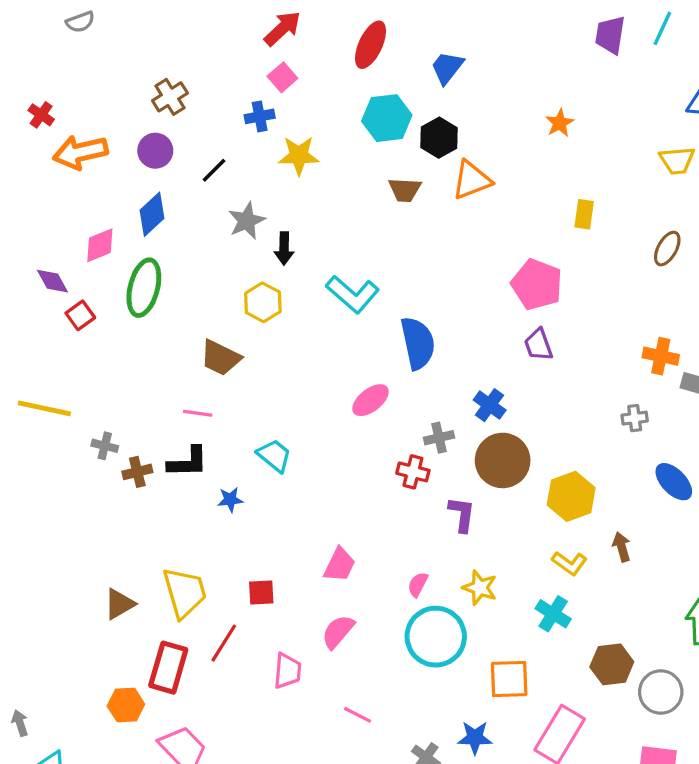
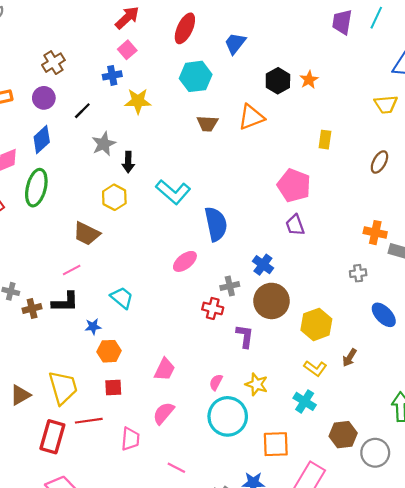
black hexagon: (439, 138) -> (278, 81), moved
pink line: (198, 413) -> (72, 270), turned -36
brown arrow: (622, 547) -> (350, 358), turned -132
red line: (224, 643) -> (89, 421), turned 50
orange hexagon: (126, 705) -> (109, 351), moved

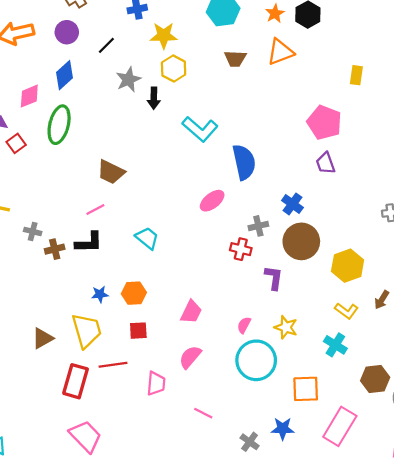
orange star: (309, 80) -> (275, 13), moved
yellow hexagon: (114, 197) -> (174, 69), moved
blue star: (93, 327) -> (100, 294), moved

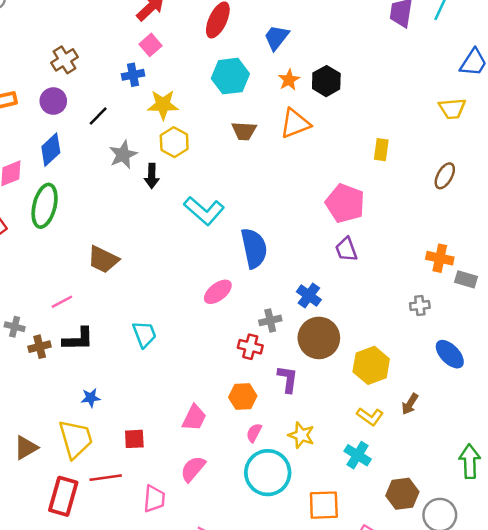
pink line: (95, 209) -> (62, 302), moved
cyan trapezoid: (147, 238) -> (144, 334), turned 30
orange hexagon: (134, 293) -> (243, 397), moved

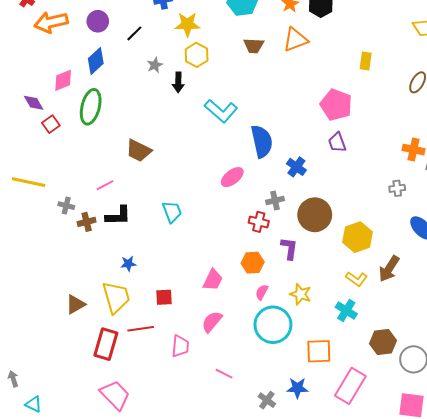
gray star: (123, 155) -> (155, 65), size x0.7
blue cross: (309, 296) -> (296, 167), moved
brown arrow: (410, 404) -> (389, 269), size x1.5

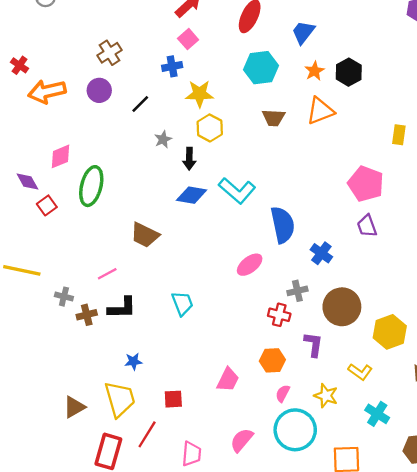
blue diamond: (96, 61) -> (192, 195), moved, turned 52
yellow L-shape: (356, 279) -> (360, 372), moved
pink semicircle: (212, 322) -> (242, 440), moved
red line: (141, 329) -> (147, 434), turned -50

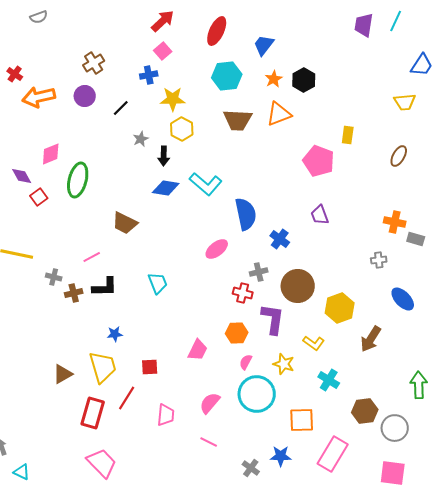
brown trapezoid: (274, 118) -> (238, 120), size x1.4
pink pentagon: (366, 184) -> (319, 161), moved
purple L-shape: (313, 344) -> (273, 319), size x1.4

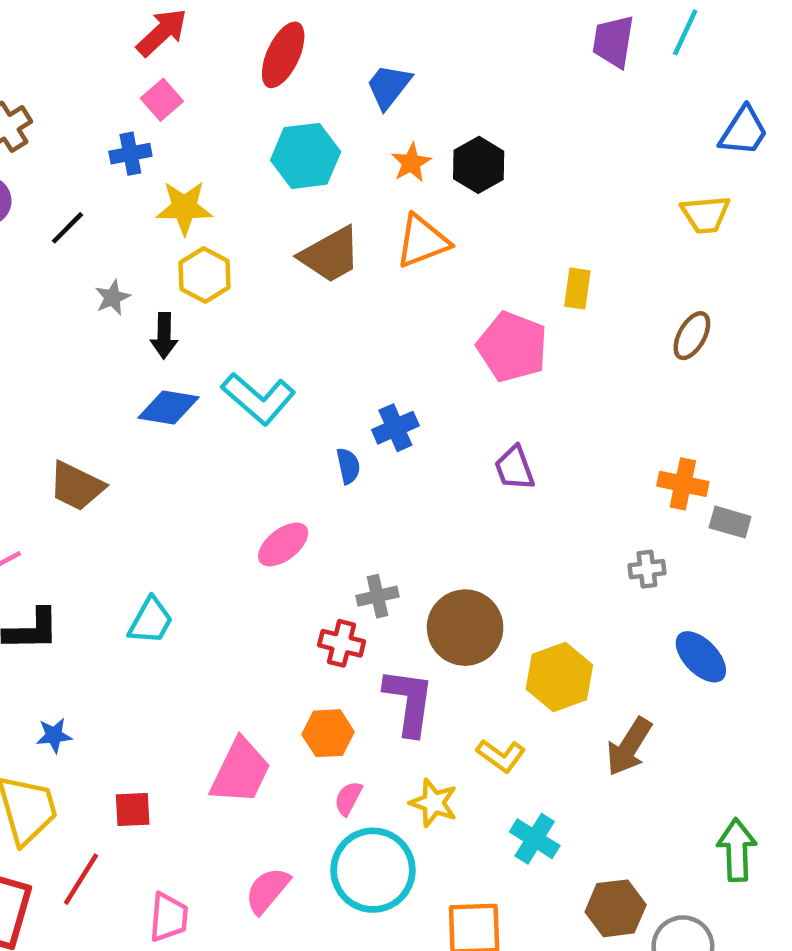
brown trapezoid: (238, 120) -> (330, 255), turned -32
blue semicircle: (246, 214) -> (348, 466), size x0.5
blue cross: (280, 239) -> (395, 428), moved, turned 30
cyan trapezoid: (158, 283) -> (151, 621), turned 50
pink trapezoid: (198, 350) -> (240, 771), size x1.4

